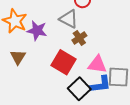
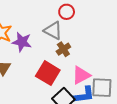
pink triangle: (97, 64) -> (81, 75), turned -36

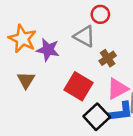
brown cross: (63, 49) -> (108, 58), moved

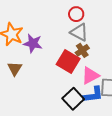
gray triangle: (85, 36) -> (79, 32), moved
red square: (78, 86) -> (68, 61), moved

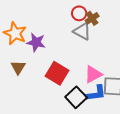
brown cross: (82, 50) -> (92, 18), moved
red square: (68, 61) -> (57, 73), moved

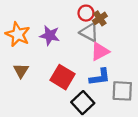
purple star: (36, 42) -> (50, 35), moved
pink triangle: (93, 74) -> (100, 51), moved
blue L-shape: (96, 93) -> (100, 77), moved

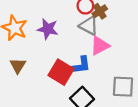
blue L-shape: (100, 77) -> (80, 66), moved

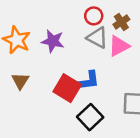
brown cross: (100, 11) -> (121, 22), moved
pink triangle: (100, 46) -> (119, 46), moved

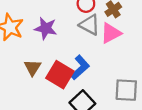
brown triangle: (20, 81) -> (33, 68), moved
blue L-shape: (88, 81) -> (80, 68), turned -35

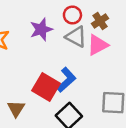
purple star: (46, 28) -> (41, 29), moved, turned -30
brown triangle: (33, 68) -> (16, 109), moved

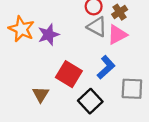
purple star: (41, 29) -> (49, 35), moved
blue L-shape: (66, 80) -> (106, 67), moved

